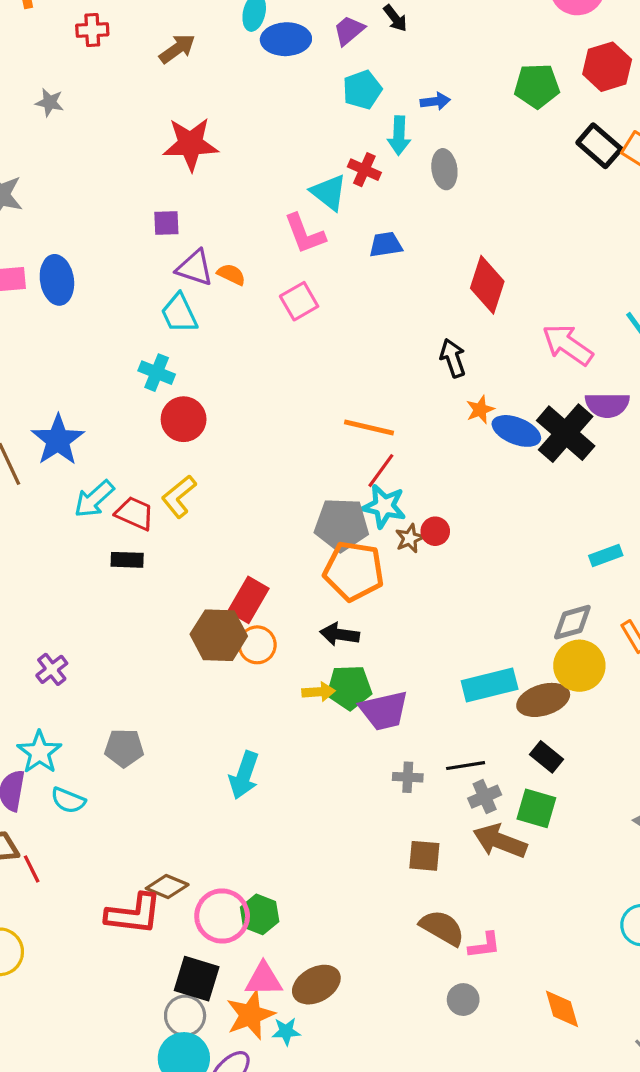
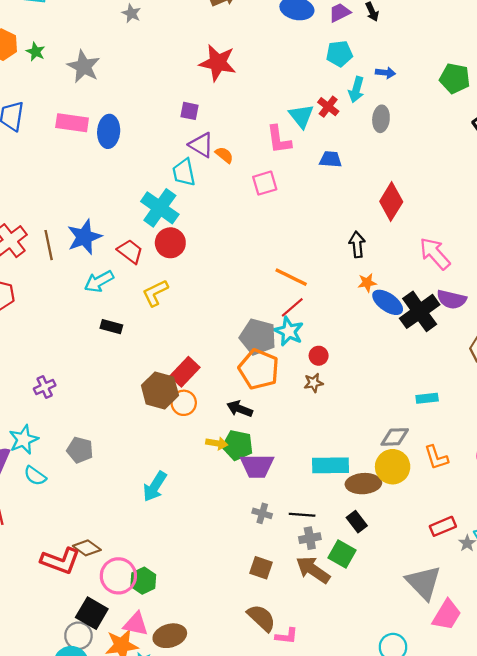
cyan cross: (157, 373) -> (160, 208), size x1.6
red trapezoid: (135, 513) -> (130, 251), moved
brown star: (410, 538) -> (314, 383), moved

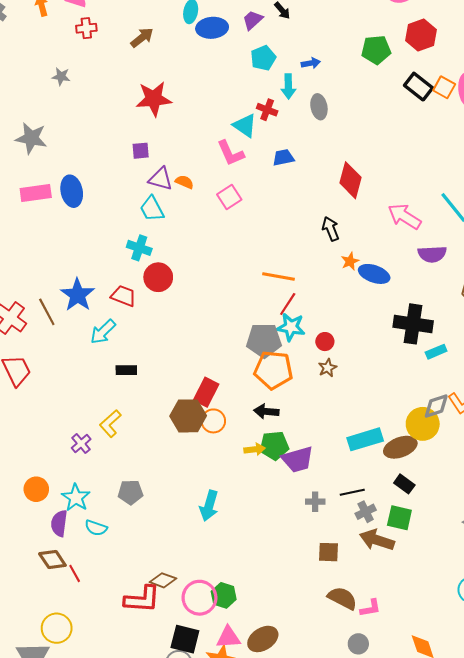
cyan cross: (160, 208) -> (139, 248), size x0.7
yellow L-shape: (155, 293) -> (110, 424), moved
black cross: (420, 311) -> (413, 324), moved, turned -30
gray diamond: (395, 437) -> (436, 406), moved

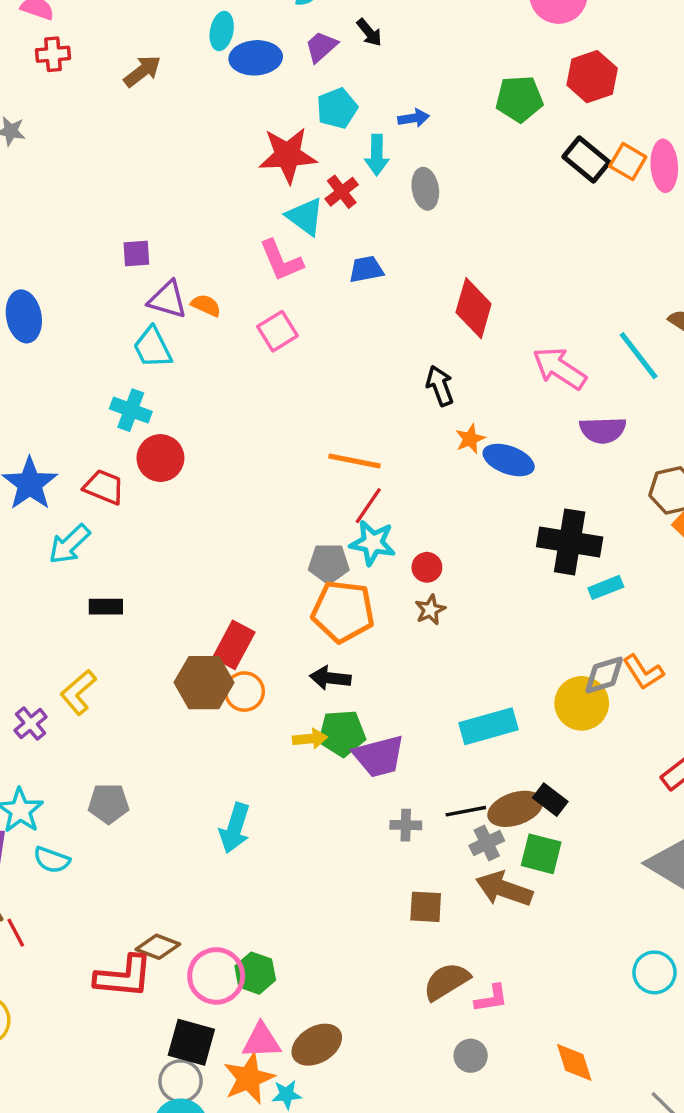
red star: (154, 99) -> (288, 155), moved
red cross: (267, 110) -> (342, 192), turned 30
gray pentagon: (264, 340) -> (329, 563), size x0.7
brown ellipse: (400, 447) -> (515, 809), moved
brown semicircle: (342, 598) -> (446, 981), turned -60

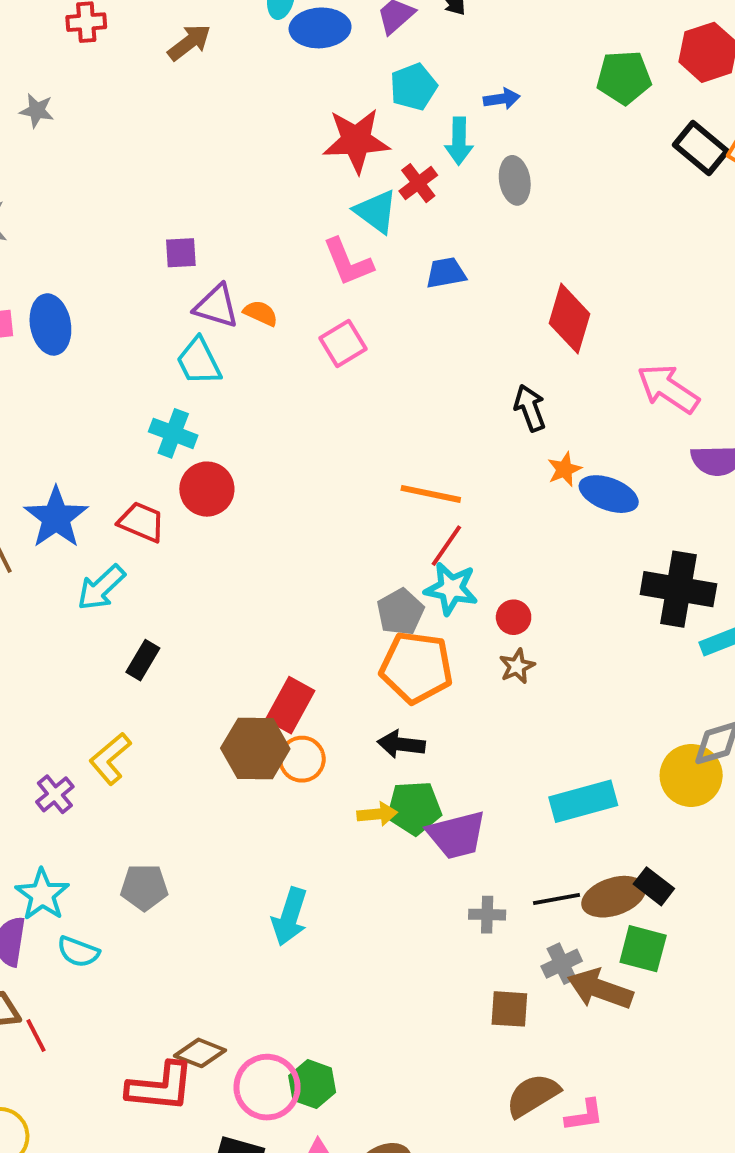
gray pentagon: (329, 563) -> (400, 612), turned -30
black rectangle: (106, 607) -> (143, 660), turned -60
gray cross: (487, 843) -> (562, 964), moved

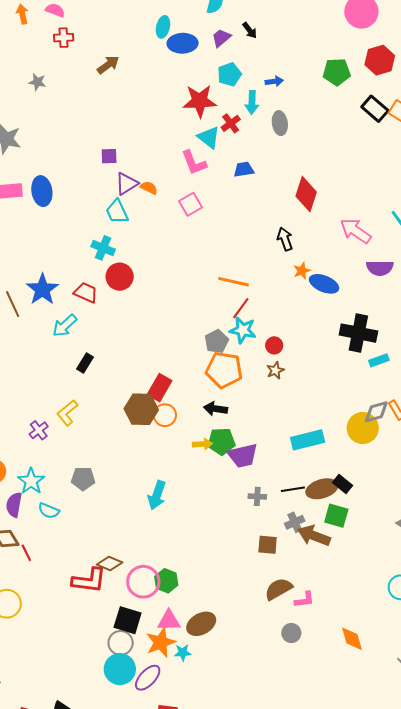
brown arrow: (189, 42) -> (108, 65), moved
purple triangle: (216, 306) -> (127, 184), turned -50

